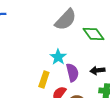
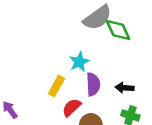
green diamond: (93, 34) -> (118, 30), moved

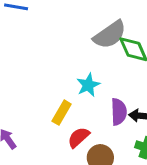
purple semicircle: (93, 84) -> (119, 112), moved

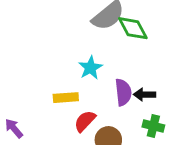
yellow rectangle: (62, 113) -> (66, 98), turned 60

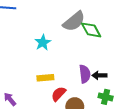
cyan star: (90, 68) -> (43, 43), moved

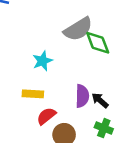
cyan star: (43, 43) -> (43, 61), moved
black arrow: (99, 75) -> (100, 100), turned 32

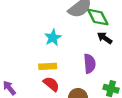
black arrow: (100, 100) -> (105, 38), moved
red semicircle: (46, 116) -> (51, 84), moved, turned 84

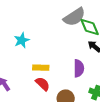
cyan star: (53, 38) -> (22, 40), moved

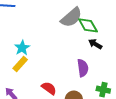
yellow rectangle: (41, 68) -> (20, 64), moved, turned -42

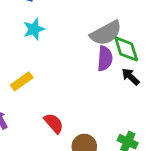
cyan star: (22, 48) -> (34, 29), moved
purple semicircle: (83, 68) -> (105, 59), moved

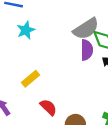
yellow rectangle: (22, 81) -> (30, 79), moved

